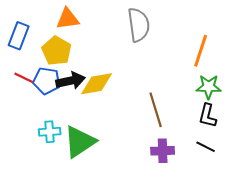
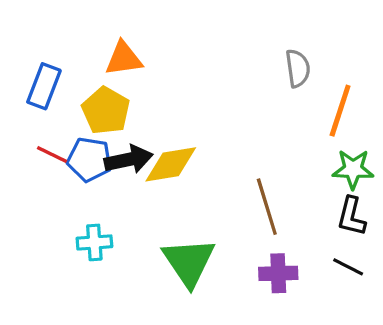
gray semicircle: (139, 25) -> (298, 68), moved, size x0.7
green triangle: (80, 142) -> (189, 262), moved, turned -30

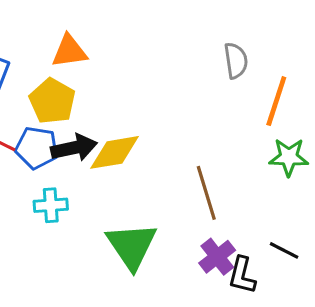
black L-shape: (351, 216) -> (242, 275), moved
cyan cross: (94, 242) -> (51, 205), moved
purple cross: (278, 273) -> (217, 257), turned -36

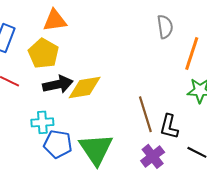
blue pentagon: (37, 148) -> (58, 144), moved
black L-shape: (242, 275) -> (169, 127), moved

